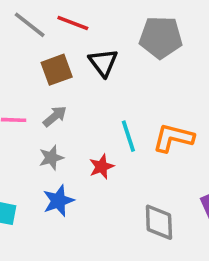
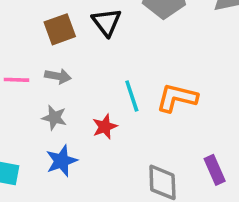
gray arrow: (55, 116) -> (58, 76), turned 50
gray star: (51, 158) -> (54, 118), turned 30

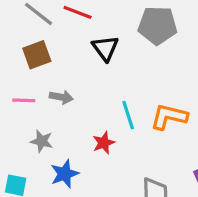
brown square: (60, 29) -> (37, 55), moved
gray star: (54, 118) -> (42, 141), moved

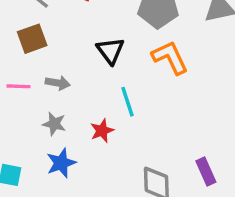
black triangle: (105, 48) -> (110, 51), moved
orange L-shape: (169, 117) -> (170, 57), moved, turned 51
gray star: (42, 141) -> (54, 124), moved

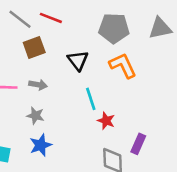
brown square: (32, 39) -> (34, 47), moved
red star: (102, 131) -> (106, 121), moved, turned -30
purple rectangle: (206, 171) -> (138, 144), moved, turned 48

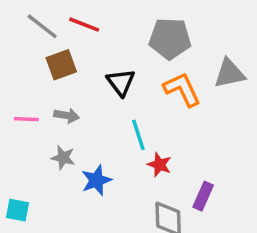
gray triangle: (160, 28) -> (229, 74), moved
blue star: (41, 145) -> (96, 180), moved

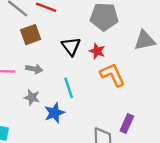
orange L-shape: (182, 89) -> (113, 75), moved
cyan line: (138, 135) -> (69, 88), moved
red star: (159, 165) -> (97, 51), moved

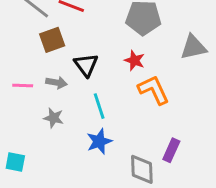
black triangle: (71, 46) -> (86, 65), moved
blue star: (54, 113) -> (99, 141), moved

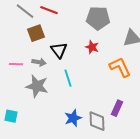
orange L-shape: (154, 90) -> (120, 67), moved
gray star: (54, 118) -> (37, 86), size x1.6
blue star: (99, 141) -> (73, 118), moved

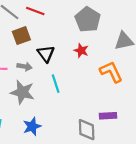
gray pentagon: (98, 18) -> (88, 20), turned 30
purple rectangle: (117, 108) -> (108, 116), turned 63
blue star: (73, 118) -> (32, 126), moved

